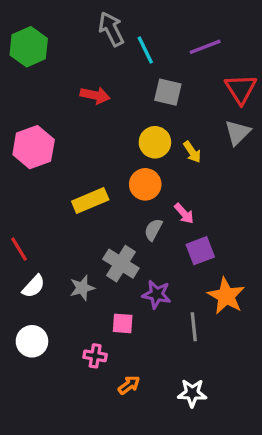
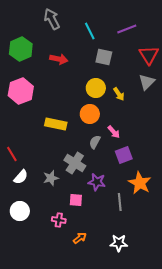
gray arrow: (111, 29) -> (52, 19), moved
green hexagon: (29, 47) -> (21, 49), moved
yellow rectangle: (90, 201) -> (56, 124), turned 35

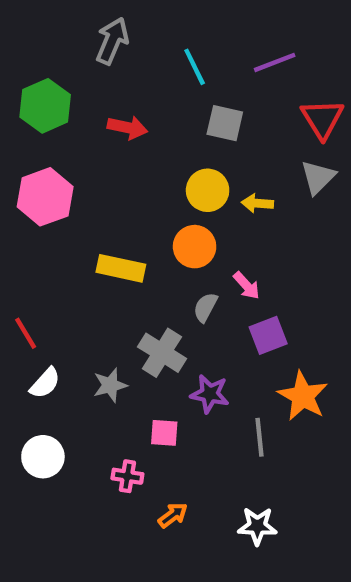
gray arrow: (52, 19) -> (112, 41), turned 50
yellow arrow: (119, 94) -> (257, 203), turned 128

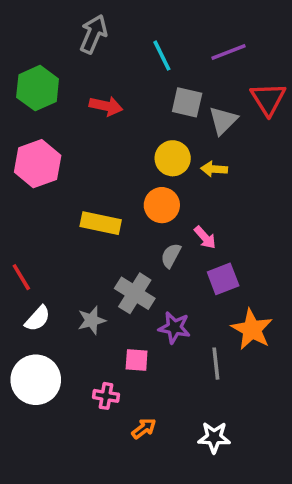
gray triangle: (318, 177) -> (223, 120), moved
white circle: (43, 457) -> (36, 380), size x1.4

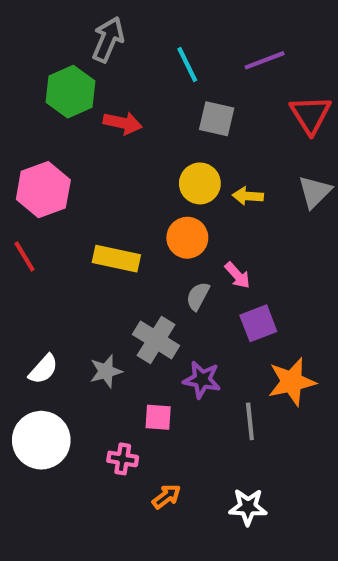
green hexagon: (38, 88) -> (70, 92), moved
gray triangle: (223, 120) -> (315, 192), moved
red line: (21, 277) -> (25, 256), moved
orange star: (252, 329) -> (292, 382), turned 30

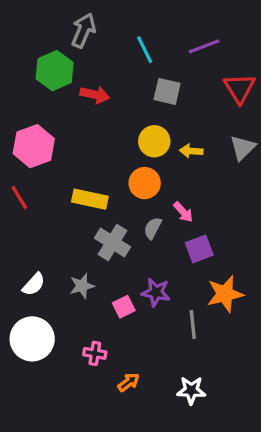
gray cross: (156, 340) -> (112, 243), moved
pink square: (158, 417) -> (124, 307), moved, turned -30

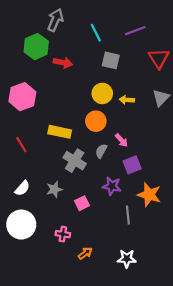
red line: (19, 198) -> (21, 145), moved
purple star: (156, 292) -> (112, 186), moved
orange star: (225, 294) -> (149, 195), turned 30

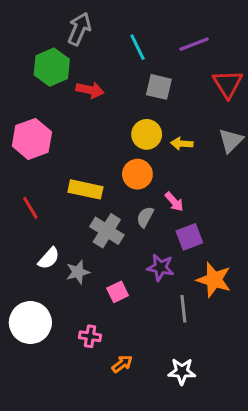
white semicircle: (22, 188) -> (49, 258), moved

